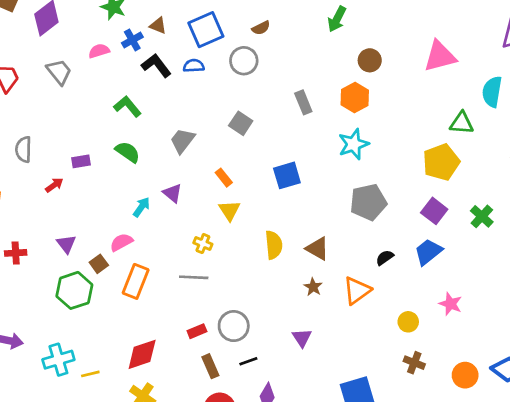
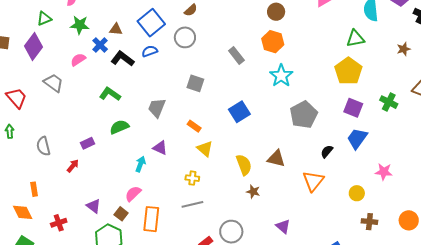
green semicircle: (128, 152) -> (119, 127), turned -42
brown star: (313, 287) -> (253, 192), moved

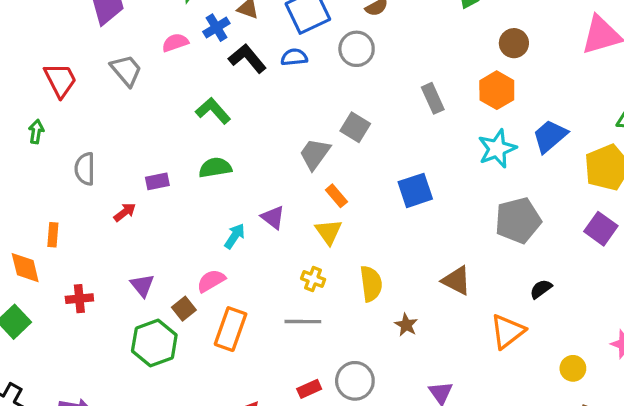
gray trapezoid: (157, 108) -> (315, 154), moved
blue trapezoid: (357, 138) -> (550, 136), moved
yellow triangle: (205, 149) -> (329, 232), moved
yellow semicircle: (244, 165) -> (371, 284), moved

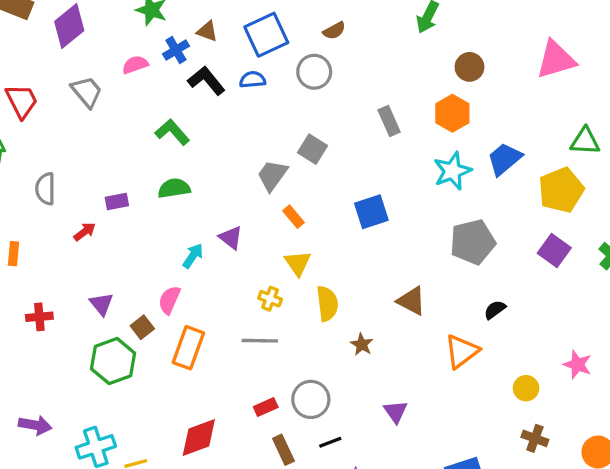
yellow triangle: (329, 232) -> (298, 263), moved
pink semicircle: (211, 281) -> (169, 300), turned -36

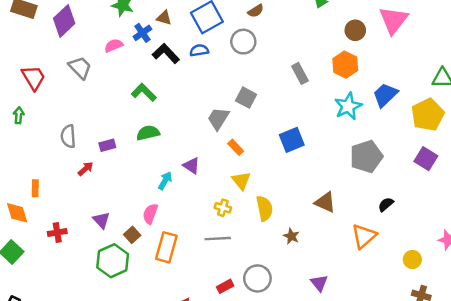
pink triangle: (556, 60) -> (393, 20), moved, turned -32
gray semicircle: (45, 189) -> (68, 136), moved

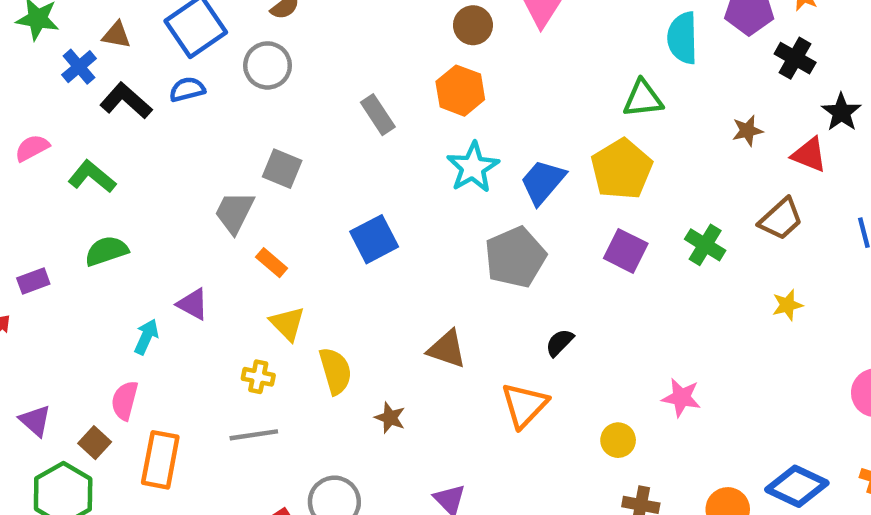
pink semicircle: (114, 46) -> (32, 148), moved
blue trapezoid: (385, 95) -> (543, 182), moved

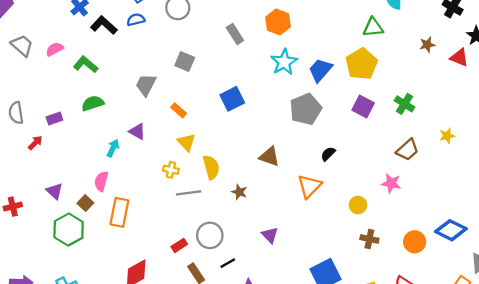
gray trapezoid: (234, 212) -> (146, 85), moved
brown trapezoid: (781, 219) -> (408, 150), moved
gray line: (254, 435) -> (189, 193), moved

